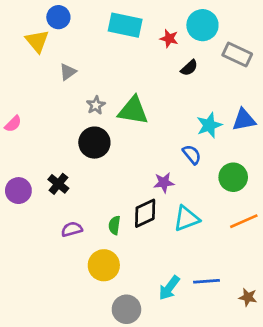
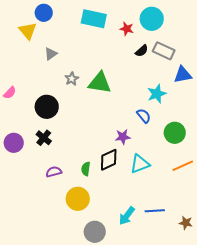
gray rectangle: (237, 54) -> (164, 51), moved
blue triangle: (244, 120) -> (183, 75), moved
black circle: (94, 143) -> (47, 107), moved

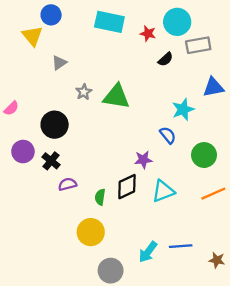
gray rectangle: (164, 51) -> (198, 45), moved, turned -35
purple circle: (14, 143) -> (23, 152), moved
purple semicircle: (54, 172) -> (67, 184), moved

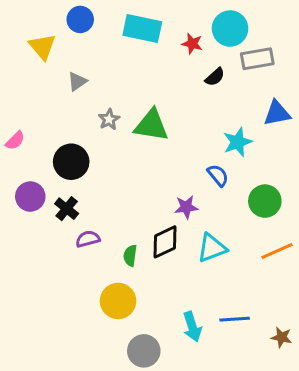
blue circle: (51, 15) -> (80, 19), moved
cyan arrow: (148, 252) -> (192, 327), turned -55

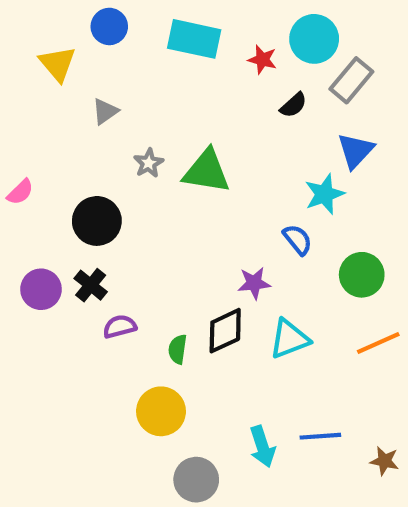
gray rectangle: (257, 59) -> (351, 80), turned -40
blue triangle: (277, 113) -> (355, 151), moved, turned -36
purple circle: (30, 197) -> (41, 289), moved

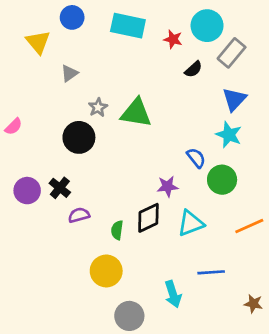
cyan star: (324, 194) -> (229, 135), moved, turned -30
black circle: (97, 221) -> (79, 137), moved
green circle: (362, 275) -> (222, 180), moved
blue line: (320, 436) -> (211, 272), moved

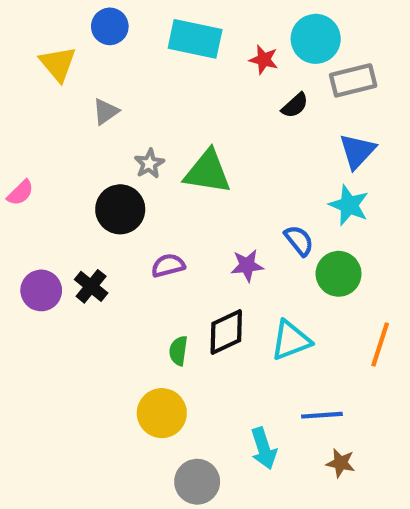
gray rectangle: (232, 53) -> (353, 80), turned 36
purple star: (168, 186) -> (247, 265), moved
purple semicircle: (79, 215) -> (168, 265), moved
orange line: (249, 226) -> (380, 344), turned -48
brown star: (253, 304) -> (341, 463), moved

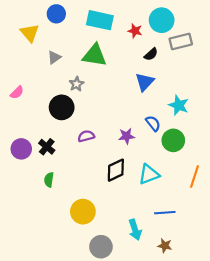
blue triangle: (357, 151) -> (145, 82), moved
green triangle: (208, 172) -> (95, 55), moved
pink semicircle: (20, 193) -> (17, 93), moved
green semicircle: (178, 351) -> (49, 180), moved
brown star: (341, 463) -> (165, 246), moved

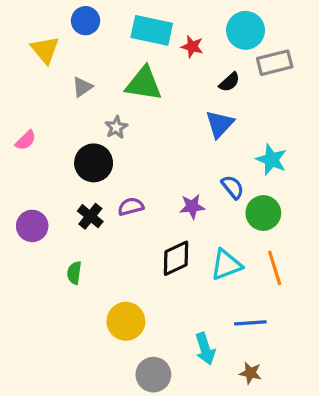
red star: (135, 31) -> (192, 47), moved
black cross: (47, 147) -> (90, 216), moved
orange line: (195, 177) -> (275, 268), moved, turned -35

